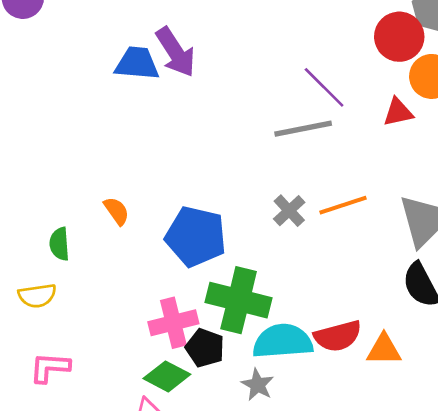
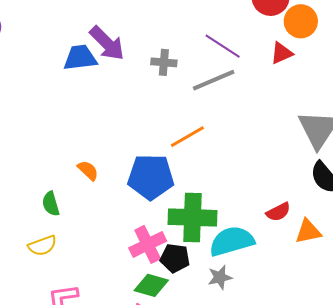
orange line: (343, 205) -> (187, 137), moved
gray cross: (289, 211) -> (164, 62), moved, turned -30
red semicircle: (338, 336) -> (278, 212), moved, size x0.7
gray star: (258, 385) -> (220, 277), turned -30

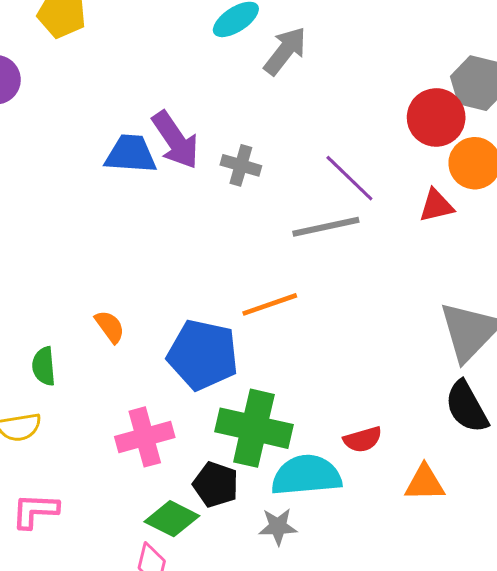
gray cross: (164, 62) -> (241, 165), moved
red semicircle: (278, 212) -> (363, 439), moved
pink cross: (148, 244) -> (145, 437), moved

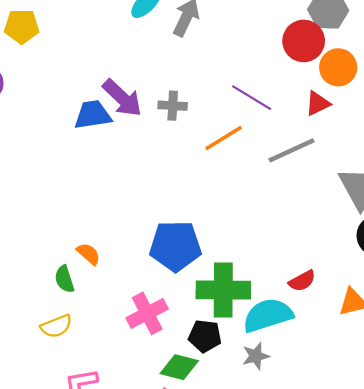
gray line: (326, 227) -> (292, 150), moved
orange line: (270, 304) -> (224, 138), moved
orange semicircle: (110, 327) -> (89, 254), moved

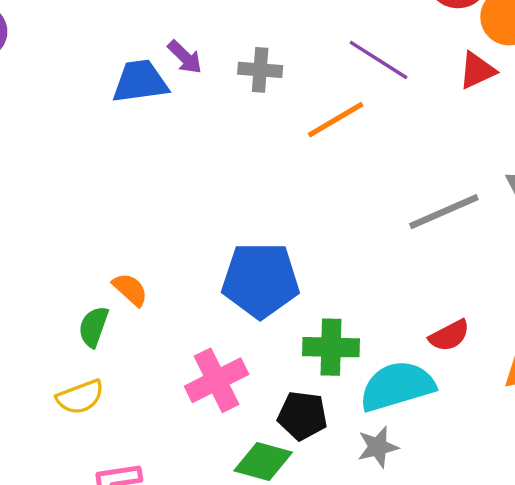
purple arrow: (122, 98) -> (185, 57), size x0.6
gray line: (292, 150) -> (444, 212), moved
green semicircle: (64, 279) -> (93, 327), turned 36
green cross: (223, 290) -> (331, 347), size x0.7

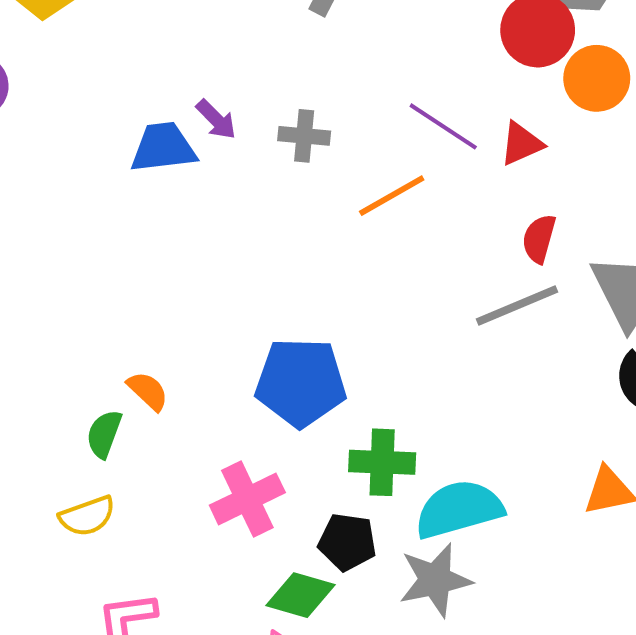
red triangle: (477, 70) -> (521, 144), moved
red semicircle: (449, 336) -> (539, 239), moved, turned 132
gray star: (378, 447) -> (435, 580), size x1.5

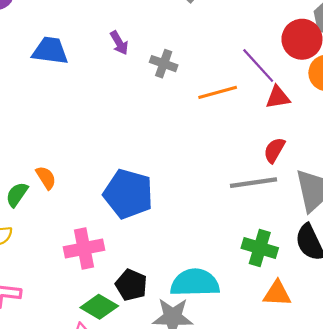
purple line: (443, 126) -> (258, 66), moved
blue trapezoid: (163, 147) -> (50, 51), moved
orange line: (392, 196) -> (218, 92), moved
green cross: (382, 462) -> (260, 248), moved

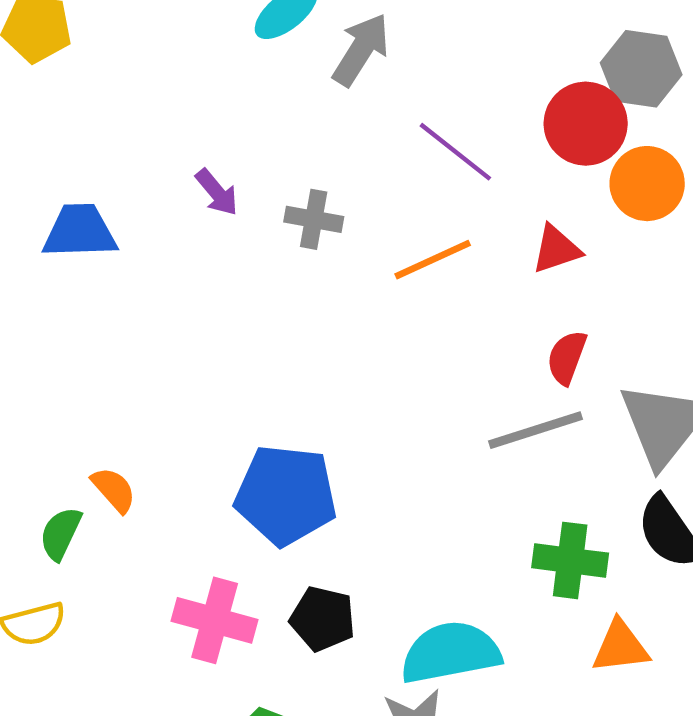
purple line: (258, 66) -> (455, 152), moved
pink cross: (84, 249) -> (215, 620), turned 36
black pentagon: (131, 285) -> (323, 619), moved

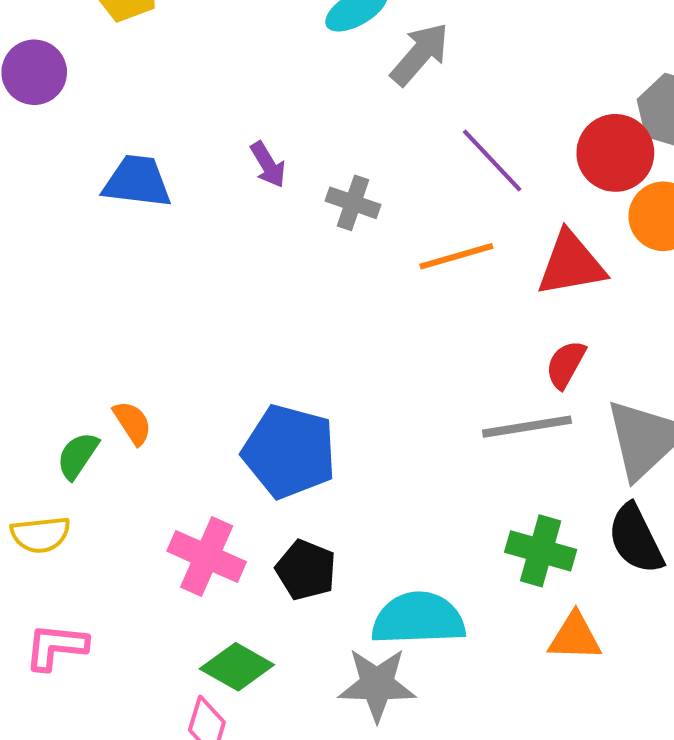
red triangle: (556, 249) -> (571, 264), size x1.5

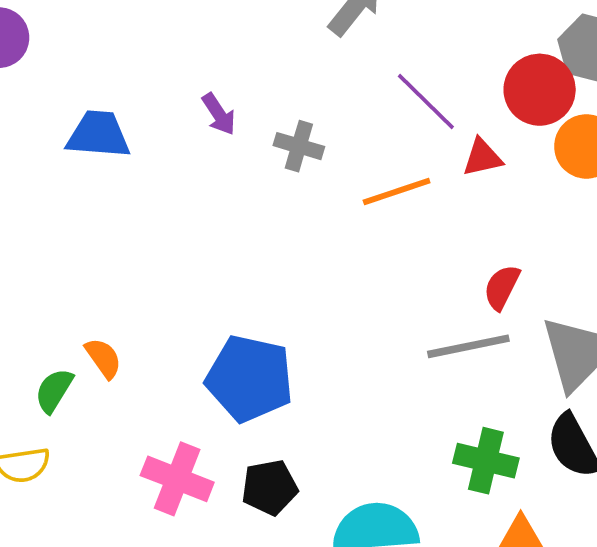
red triangle: (571, 264) -> (482, 157), moved, size x0.6
black pentagon: (306, 570) -> (270, 487), turned -30

